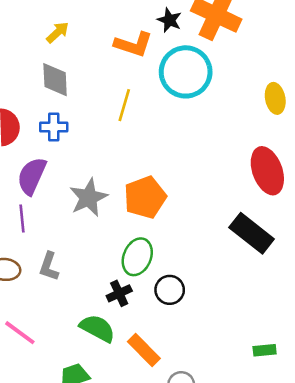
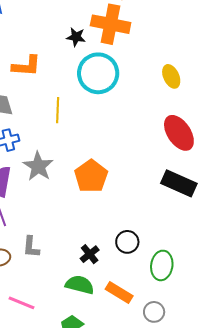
orange L-shape: (133, 44) -> (26, 66), moved
gray star: (88, 198) -> (38, 166), moved
green ellipse: (137, 257) -> (162, 265), moved

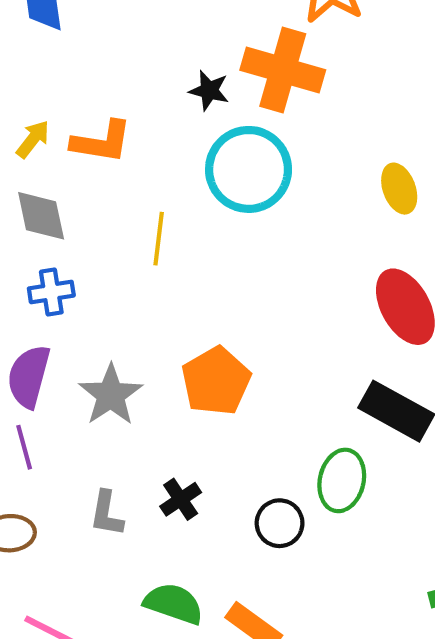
gray star: (38, 166) -> (111, 395), moved
gray L-shape: (31, 247) -> (107, 514), moved
black cross: (90, 254) -> (181, 499), moved
green ellipse: (162, 265) -> (342, 480), moved

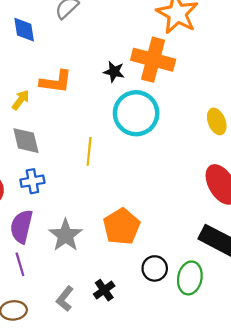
orange L-shape: (102, 142) -> (56, 82), moved
gray L-shape: (107, 514) -> (65, 299), turned 30
black circle: (280, 523) -> (155, 268), moved

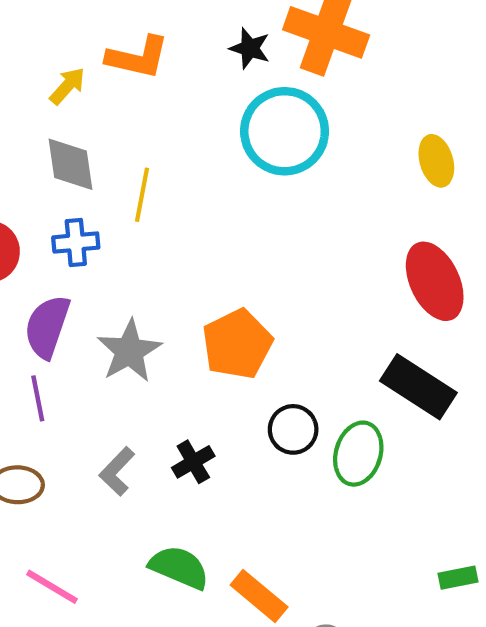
yellow line: (89, 151) -> (142, 195), moved

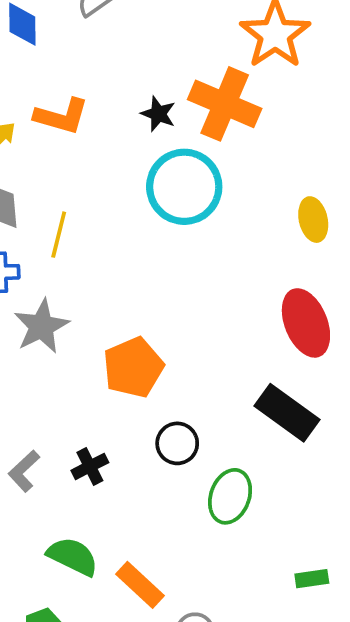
gray star: (129, 351) -> (41, 326), moved
green ellipse: (358, 454) -> (230, 496), moved

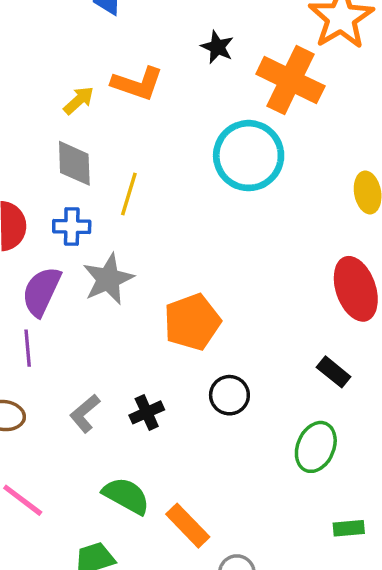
black star: (158, 114) -> (217, 47), moved
black rectangle: (287, 413) -> (334, 372), size x0.6
green ellipse: (230, 496) -> (316, 447), moved

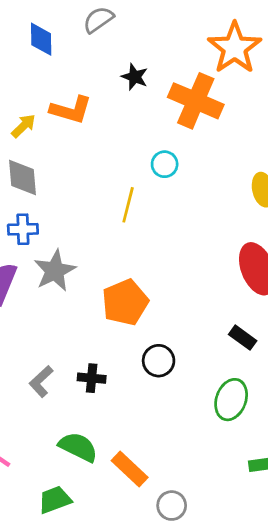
cyan circle: (249, 156) -> (165, 164), size x0.5
yellow line: (129, 194) -> (128, 205), moved
black cross: (147, 412) -> (92, 378), turned 32

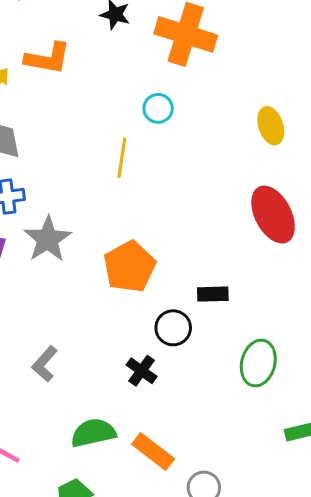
black rectangle: (243, 338) -> (213, 294), moved, turned -32
black cross: (92, 378) -> (142, 371), moved, turned 36
green semicircle: (78, 447) -> (93, 433), turned -33

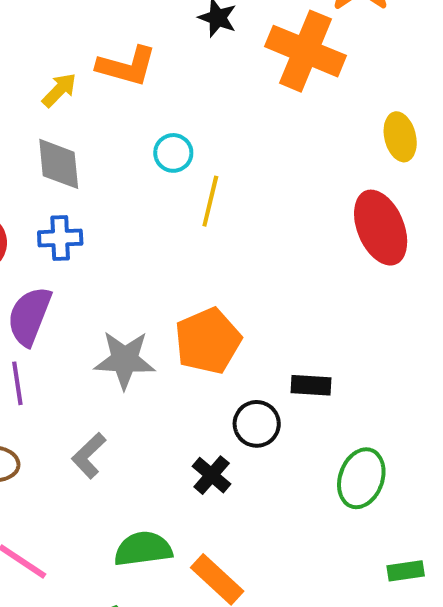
cyan circle: (158, 108) -> (173, 153), moved
yellow ellipse: (271, 126) -> (400, 137), moved
red ellipse: (273, 215) -> (381, 228), moved
gray star: (48, 239) -> (125, 360), moved, turned 30

